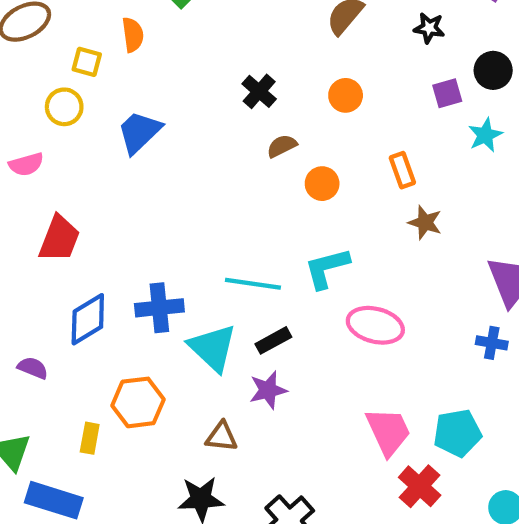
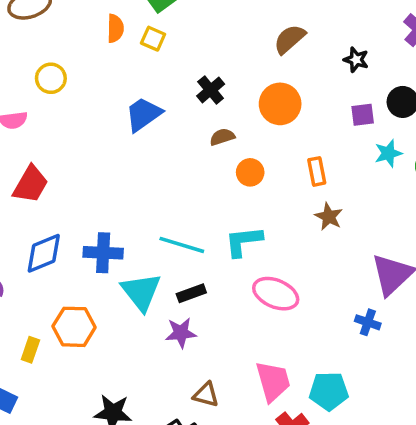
yellow square: (87, 62) -> (153, 39), moved
orange circle: (346, 95) -> (280, 104), size x1.5
blue trapezoid: (139, 132) -> (143, 114), moved
brown triangle: (222, 437) -> (206, 395), moved

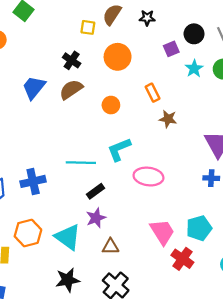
yellow square: (153, 39) -> (88, 27), moved
black star: (356, 60) -> (147, 18), moved
brown semicircle: (222, 137) -> (71, 89), moved, size x1.5
cyan triangle: (141, 292) -> (68, 237), moved
brown triangle: (206, 395) -> (110, 247), moved

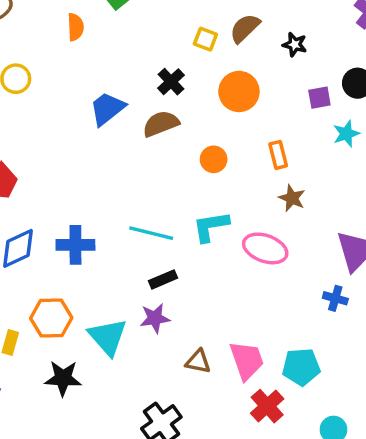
pink ellipse: (148, 177) -> (265, 248), moved
brown triangle: (110, 247) -> (198, 361), moved
black star: (68, 280) -> (63, 378), moved

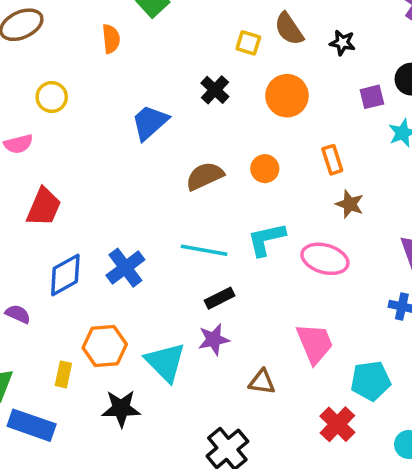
brown semicircle: (245, 28) -> (289, 29), turned -76
brown semicircle: (161, 124) -> (205, 176), moved
blue cross: (75, 245) -> (125, 268), turned -33
pink trapezoid: (247, 360) -> (315, 343), moved

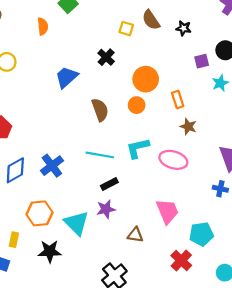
orange circle: (287, 96) -> (146, 79), moved
brown semicircle: (205, 176) -> (100, 110), turned 95
yellow rectangle: (63, 374) -> (14, 240), moved

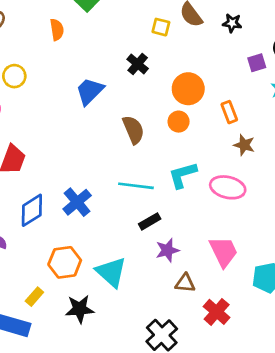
purple star: (106, 209) -> (167, 250), moved
yellow rectangle: (14, 240) -> (34, 297), turned 32
red cross: (181, 260) -> (217, 312), moved

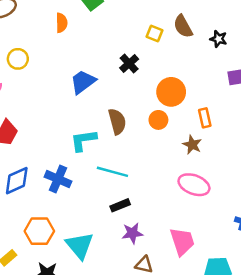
brown star: (244, 145) -> (192, 145), moved
cyan L-shape: (183, 175) -> (83, 140), moved
blue cross: (77, 202) -> (58, 179), turned -35

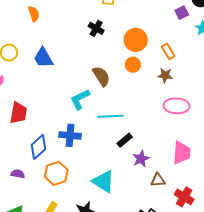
blue trapezoid: (83, 82) -> (43, 58), moved, turned -65
orange hexagon: (39, 231) -> (56, 173), moved
pink trapezoid: (182, 241) -> (182, 153), turned 40

